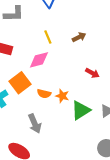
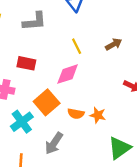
green triangle: (81, 110) -> (119, 148), moved
gray arrow: (35, 124) -> (54, 143), moved, turned 60

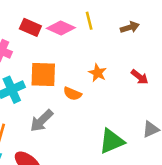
pink diamond: (68, 74) -> (61, 28), moved, turned 30
orange square: (47, 102) -> (43, 75), turned 30
orange star: (98, 115) -> (98, 73), moved

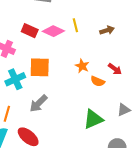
orange semicircle: (72, 94) -> (98, 81), moved

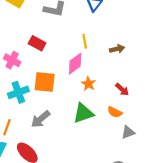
pink diamond: (53, 31) -> (75, 64), moved, turned -65
orange semicircle: (98, 81) -> (115, 112), moved
green triangle: (93, 119) -> (83, 113), moved

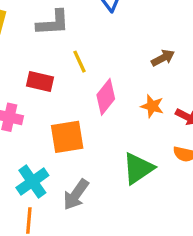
yellow line: (85, 41) -> (79, 62), moved
orange star: (88, 84) -> (152, 106), moved
cyan cross: (18, 92) -> (32, 182), moved

